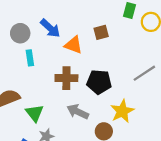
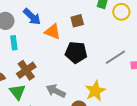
brown cross: (66, 78) -> (26, 70), moved, turned -36
black pentagon: (99, 82) -> (76, 52), moved

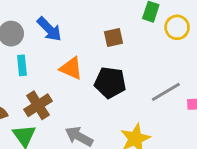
orange triangle: (53, 32) -> (71, 68), moved

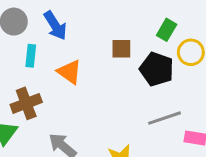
cyan rectangle: (22, 65) -> (31, 56), moved
black pentagon: (110, 83) -> (157, 69), moved

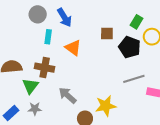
brown cross: (26, 103) -> (45, 68), turned 30

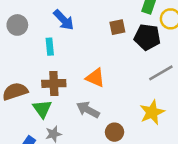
gray circle: (38, 14) -> (17, 25), moved
orange triangle: (73, 48) -> (95, 78), moved
yellow star: (106, 106) -> (152, 112), moved

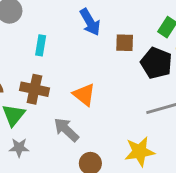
blue arrow: (64, 20) -> (90, 22), moved

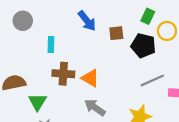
brown cross: (34, 89) -> (63, 74), moved
gray arrow: (66, 130) -> (95, 108), moved

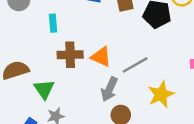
gray line: (152, 80) -> (135, 65), moved
gray arrow: (95, 108) -> (109, 89), turned -95

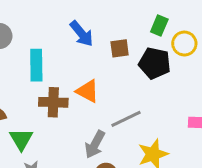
cyan rectangle: (53, 23) -> (36, 65), size x1.5
orange triangle: (101, 57) -> (88, 91), moved

